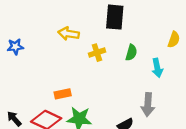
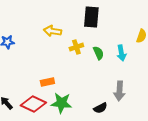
green semicircle: (131, 53) -> (98, 53), moved, turned -40
cyan arrow: (157, 68) -> (121, 53), moved

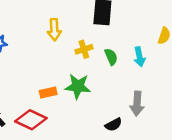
yellow arrow: (52, 31) -> (54, 30), turned -102
green star: (61, 103) -> (78, 86), moved

